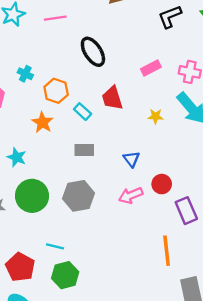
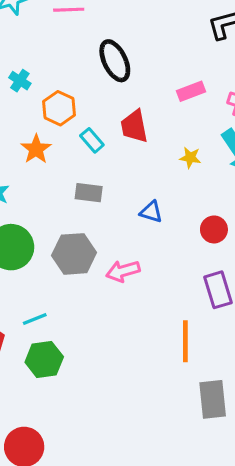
blue triangle: (131, 159) -> (151, 212), turned -42
red circle: (162, 184) -> (214, 229), moved
pink arrow: (131, 195) -> (123, 271), moved
cyan line: (55, 246) -> (35, 319), turned -42

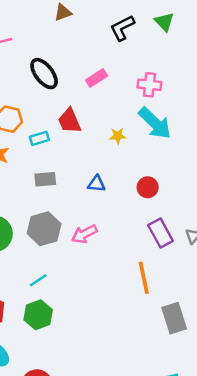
pink rectangle: (191, 91) -> (97, 78), moved
cyan rectangle: (92, 140) -> (39, 138), turned -54
cyan line: (35, 319) -> (38, 280), moved

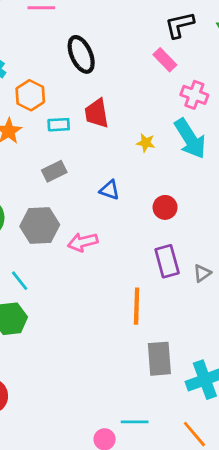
pink rectangle: (97, 78) -> (165, 60), moved, turned 65
gray rectangle: (45, 179) -> (54, 171), turned -35
cyan line: (38, 280) -> (20, 281), turned 72

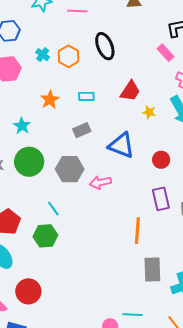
orange hexagon: (30, 95) -> (69, 56), moved
red trapezoid: (97, 113) -> (130, 91), moved, turned -140
blue triangle: (110, 190) -> (121, 145), size x1.8

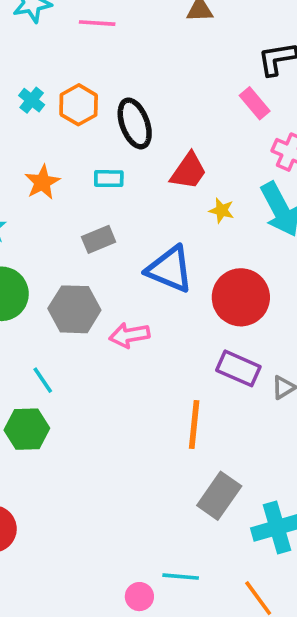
black ellipse: (105, 46) -> (135, 123), moved
red circle: (161, 160) -> (241, 297), size x1.8
purple rectangle: (161, 199) -> (238, 368), turned -55
gray rectangle: (152, 269) -> (219, 496), turned 35

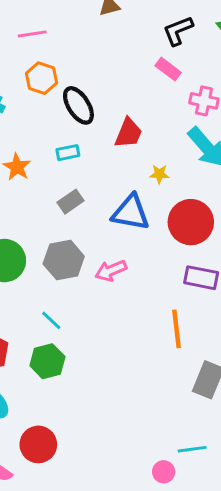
orange hexagon: (79, 105) -> (41, 78), moved
yellow star: (222, 210) -> (159, 174), moved

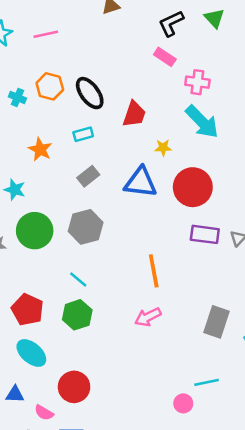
orange hexagon: (41, 78) -> (50, 86), moved
pink arrow: (111, 271) -> (148, 317), moved
orange line: (176, 329) -> (154, 271), moved

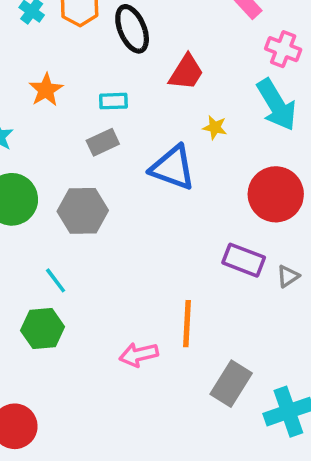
cyan rectangle: (83, 134) -> (113, 101), moved
red circle: (193, 187) -> (276, 194), moved
orange line: (154, 271) -> (187, 324), moved

